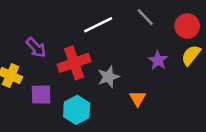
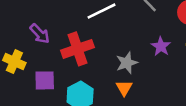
gray star: (108, 77) -> (127, 63), moved
orange triangle: (138, 98) -> (124, 88), moved

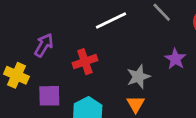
purple arrow: (40, 34) -> (44, 45), turned -105
red cross: (77, 49) -> (85, 62), size x0.7

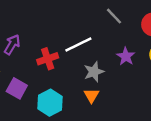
white line: (111, 20) -> (78, 45), moved
purple square: (49, 96) -> (17, 88), turned 30

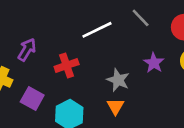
white line: (78, 45) -> (97, 30), moved
gray star: (94, 72) -> (118, 80), turned -30

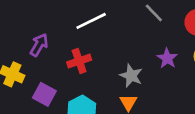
white line: (97, 30) -> (91, 21), moved

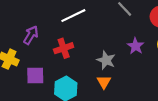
purple square: (44, 94) -> (35, 75), turned -30

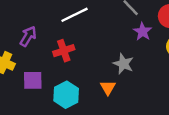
purple star: (136, 46) -> (142, 32), moved
gray star: (106, 60) -> (123, 64), moved

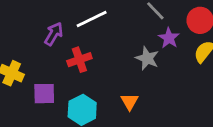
purple arrow: (28, 36) -> (54, 34), moved
gray star: (123, 64) -> (147, 58), moved

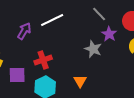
red cross: (79, 60) -> (43, 60), moved

